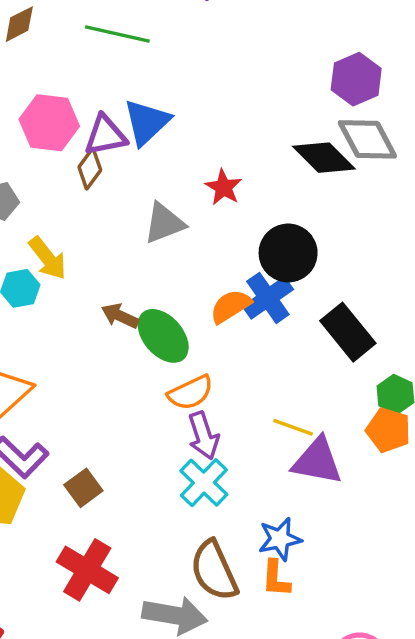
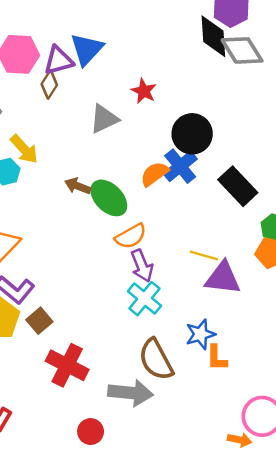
black diamond: (324, 158) -> (213, 36), moved, turned 45
brown square: (83, 488) -> (39, 321), moved
orange L-shape: (276, 579) -> (217, 358), moved

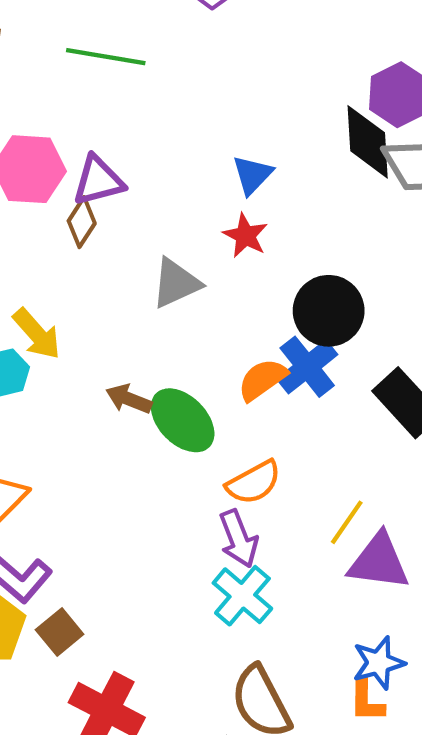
blue triangle: (87, 49) -> (252, 175), moved, size x0.7
orange semicircle: (131, 236) -> (254, 482), moved
yellow line: (204, 256) -> (347, 522), turned -72
blue star: (200, 334) -> (379, 663), moved

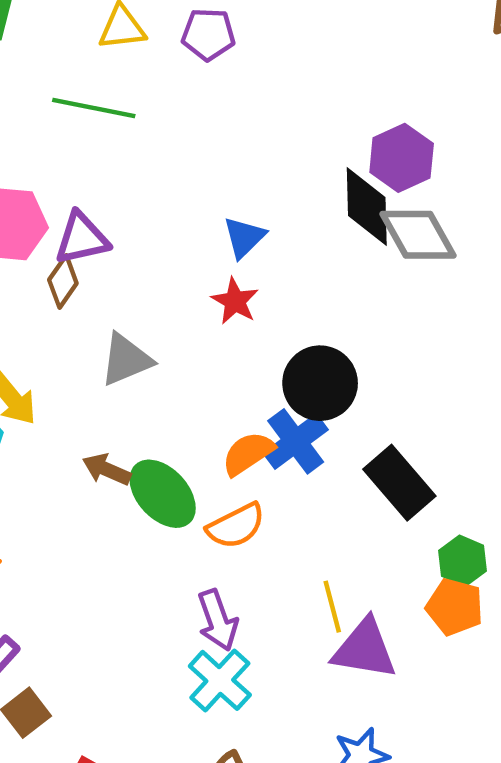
gray triangle: (176, 283) -> (126, 360), moved
orange semicircle: (254, 482) -> (236, 526), moved
yellow line: (347, 522) -> (332, 607), turned -51

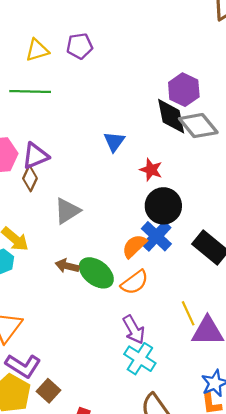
red star: (235, 301) -> (151, 170), moved

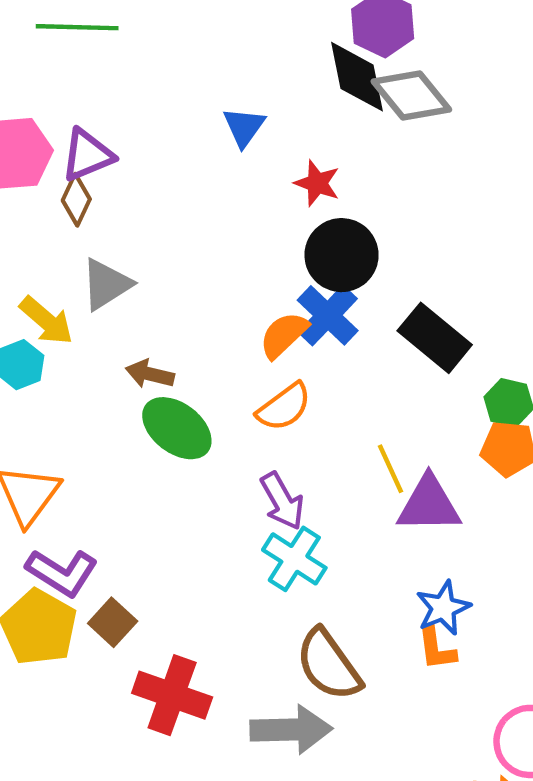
gray triangle: (67, 211) -> (106, 284), moved
green ellipse: (96, 273) -> (177, 428), moved

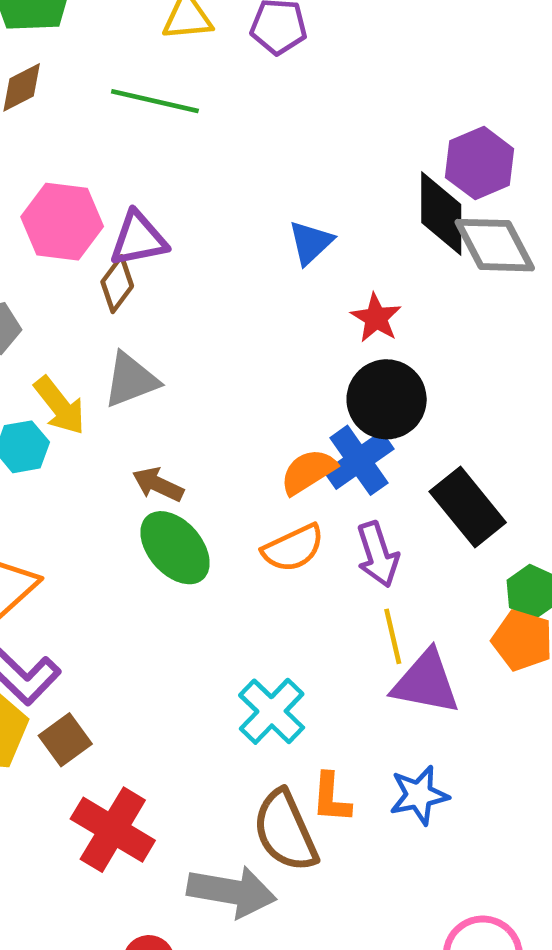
purple arrow: (282, 501) -> (378, 554), moved
orange L-shape: (436, 648) -> (331, 798), moved

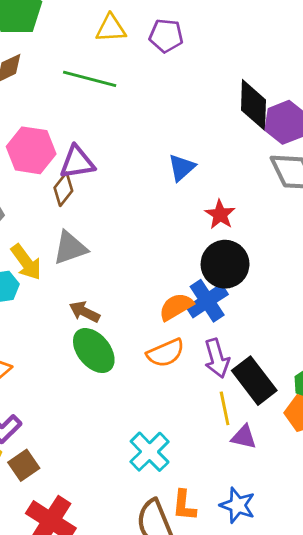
black diamond: (441, 213) -> (253, 105), moved
black rectangle: (468, 507) -> (254, 381), moved
purple triangle: (426, 682) -> (244, 437), size x0.6
blue star: (419, 795) -> (238, 505), turned 30

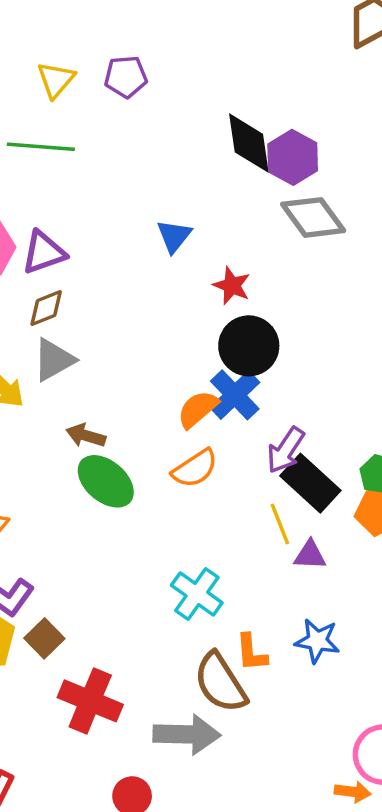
yellow triangle: (111, 28) -> (56, 80), turned -36
brown diamond: (63, 189) -> (46, 308), moved, turned 40
purple arrow: (217, 358) -> (286, 450), moved, turned 60

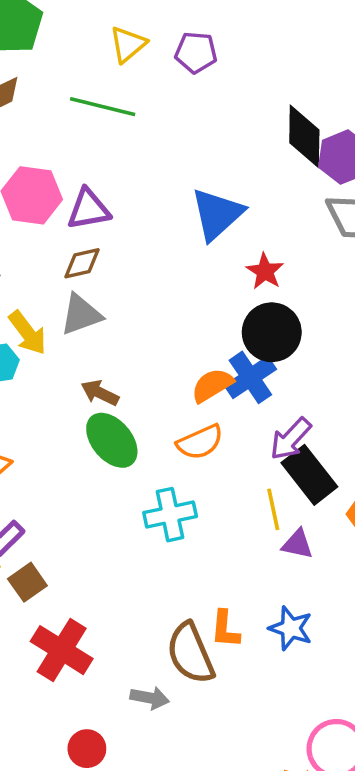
blue triangle: (174, 236) -> (217, 214), size x1.6
cyan cross: (197, 594) -> (170, 515), moved, turned 33
gray arrow: (187, 734) -> (150, 698), size x0.6

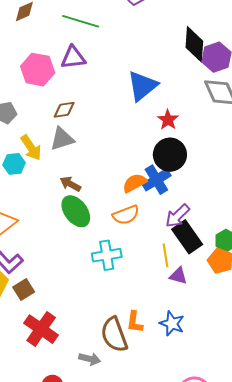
purple triangle: (88, 209) -> (73, 58), moved

